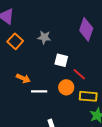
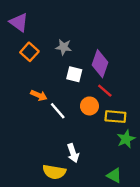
purple diamond: (86, 29) -> (100, 64), moved
white square: (61, 60) -> (74, 74), moved
white line: (39, 91) -> (58, 111), turned 49

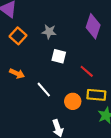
purple diamond: (100, 64) -> (93, 26), moved
orange arrow: (39, 95) -> (17, 73), moved
orange circle: (89, 106) -> (73, 101), moved

